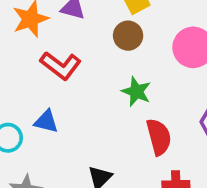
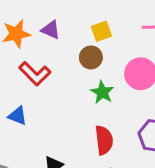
green star: (136, 92) -> (102, 92), moved

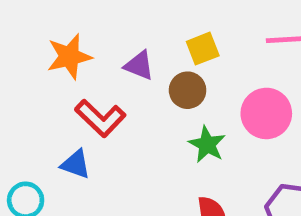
purple triangle: (51, 30) -> (139, 66), moved
blue triangle: (18, 116) -> (76, 164), moved

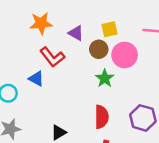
pink circle: (266, 113) -> (125, 55), moved

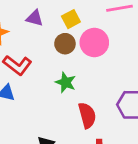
purple triangle: (76, 33) -> (35, 18), moved
green star: (105, 78) -> (66, 82), moved

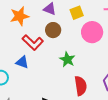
brown circle: (65, 44) -> (53, 30), moved

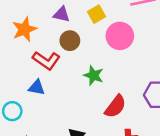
red semicircle: (81, 86) -> (115, 106), turned 54

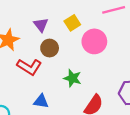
purple triangle: (61, 14) -> (41, 25), turned 42
blue triangle: (37, 87) -> (41, 101), moved

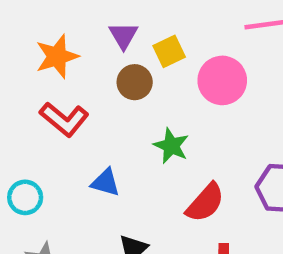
yellow square: (72, 23) -> (169, 51), moved
red L-shape: (29, 67) -> (64, 119), moved

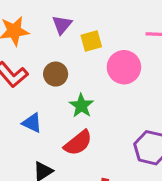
brown circle: (135, 82) -> (56, 74), moved
red semicircle: (205, 203) -> (78, 143), moved

